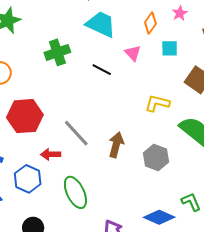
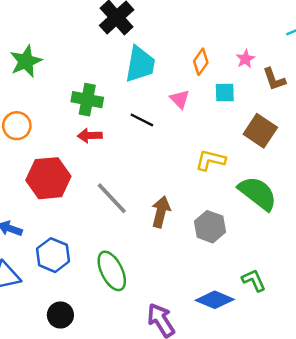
pink star: (180, 13) -> (245, 59), moved
cyan trapezoid: (101, 24) -> (140, 64), turned 76
green cross: (57, 52) -> (87, 100), turned 30
red arrow: (51, 154) -> (90, 136), moved

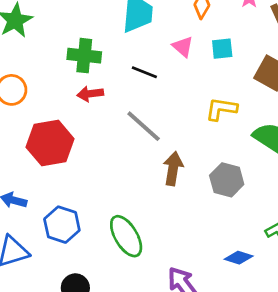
cyan square: (225, 93) -> (222, 49), moved
gray line: (112, 198) -> (144, 126), moved
blue diamond: (215, 300) -> (239, 258), size x0.7

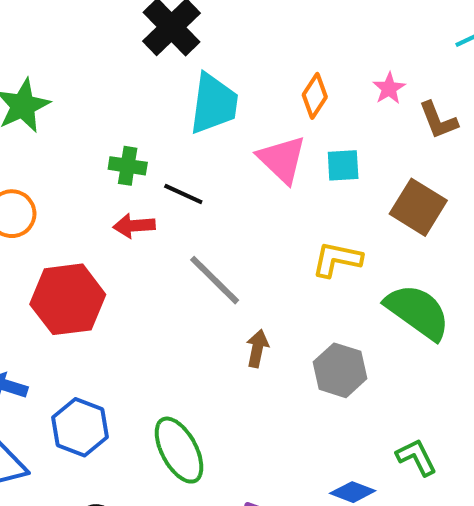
pink triangle: (183, 47) -> (282, 159), size x1.5
green cross: (84, 56) -> (128, 166), size x0.7
black line: (144, 72) -> (183, 194), moved
brown arrow: (173, 169) -> (257, 349), size x0.7

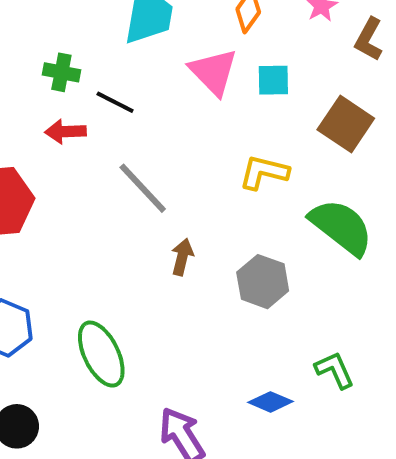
brown L-shape: (438, 120) -> (369, 39), turned 48

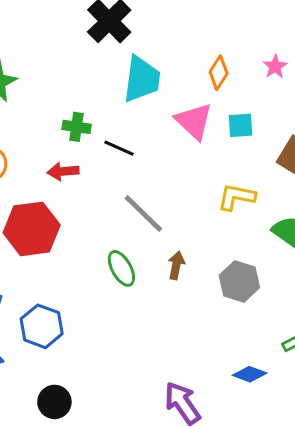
red arrow: (65, 132) -> (63, 171), moved
green ellipse: (101, 354) -> (121, 268), moved, size x0.7

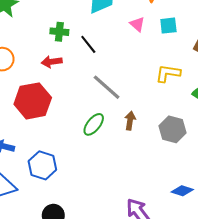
pink triangle: (194, 121) -> (137, 24), size x0.6
black line: (119, 148) -> (88, 44), turned 30
green ellipse: (121, 268) -> (94, 124), turned 70

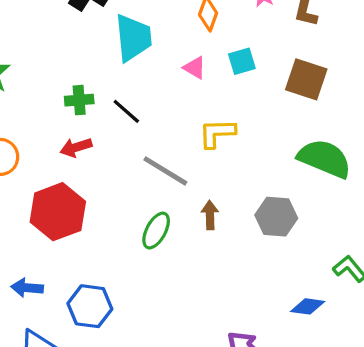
yellow L-shape: (168, 73) -> (217, 133), moved

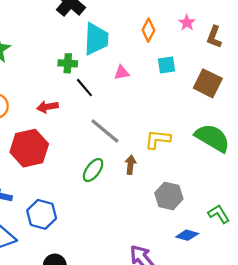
pink triangle: (195, 68) -> (122, 73), moved, turned -49
green cross: (79, 100) -> (68, 63), moved
yellow L-shape: (217, 133) -> (158, 139), moved
gray hexagon: (276, 217) -> (169, 196), moved

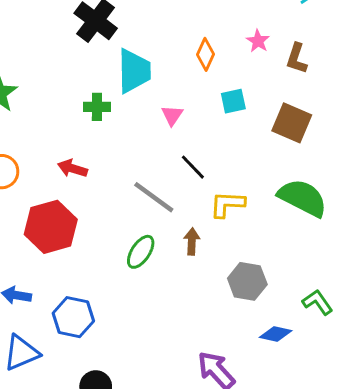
pink triangle: (122, 73) -> (172, 115), turned -42
black line: (84, 88) -> (193, 167), moved
red arrow: (47, 107) -> (73, 168), turned 30

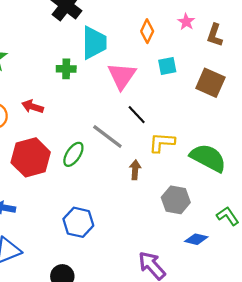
pink triangle: (172, 115) -> (122, 76), size x1.8
red arrow: (73, 168) -> (33, 107), moved
green semicircle: (303, 198) -> (208, 158), moved
green ellipse: (141, 252) -> (73, 154), moved
blue hexagon: (73, 317) -> (78, 222), moved

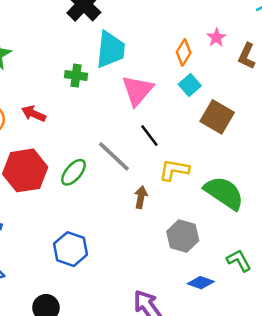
orange diamond: (147, 31) -> (184, 52), moved
cyan square: (167, 66) -> (190, 85), turned -36
brown square: (210, 83) -> (217, 117), moved

